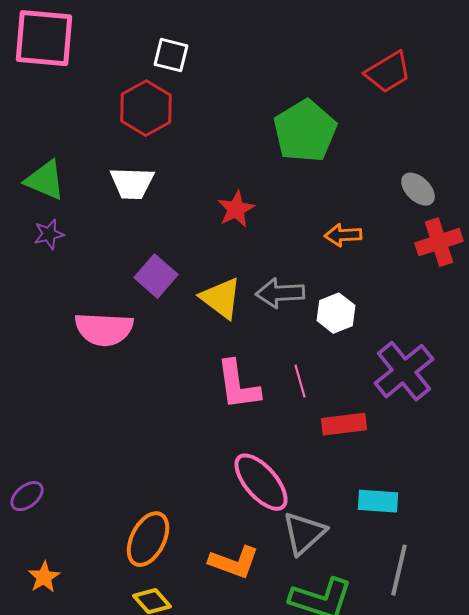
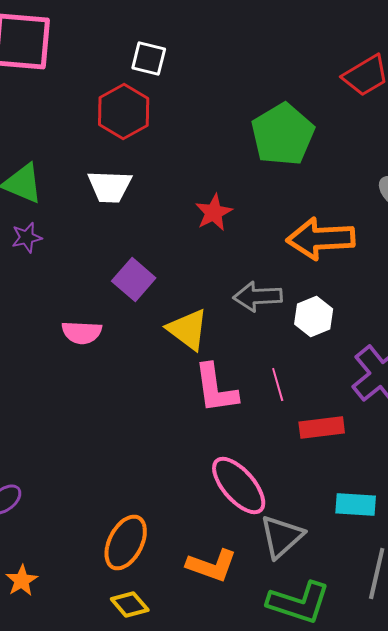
orange arrow: (343, 235) -> (321, 238), size x1.8
yellow triangle: (221, 298) -> (188, 330), moved
pink semicircle: (104, 329) -> (82, 332), size x0.7

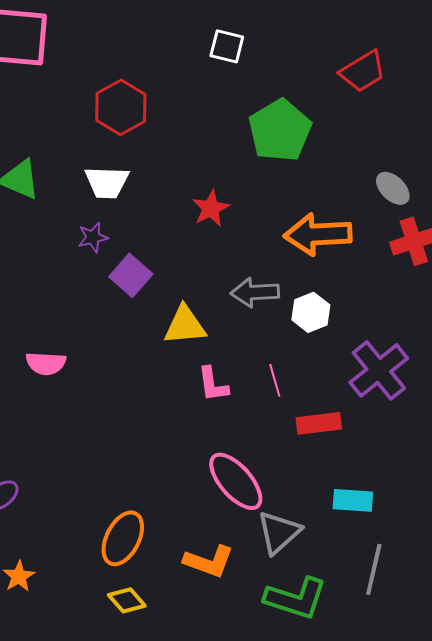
white square: (149, 58) -> (227, 46), moved
purple star: (27, 238) -> (93, 237), moved
yellow triangle: (188, 330) -> (185, 325), turned -42
pink semicircle: (82, 332) -> (46, 363), moved
pink L-shape: (216, 388) -> (213, 384), size x0.7

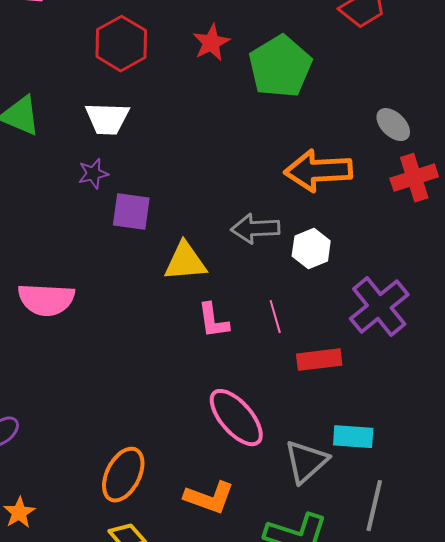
red star: (211, 208) -> (211, 43), moved
purple square: (131, 275) -> (131, 212), turned -33
pink semicircle: (46, 363) -> (46, 300), size x1.4
gray triangle: (279, 532) -> (306, 462), moved

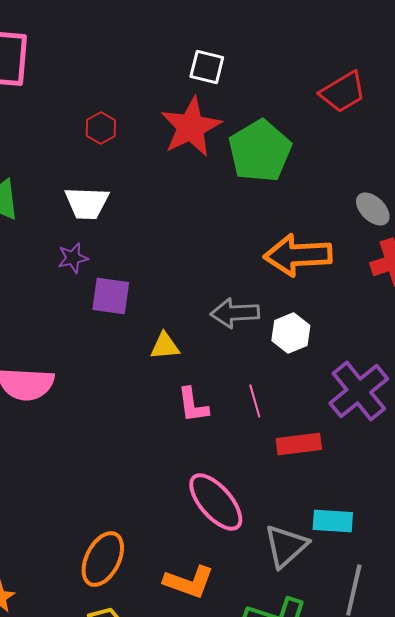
red star: (211, 43) -> (191, 127), size x1.6
red hexagon: (121, 44) -> (101, 128), size x0.6
yellow triangle: (185, 262) -> (165, 346), size x0.7

